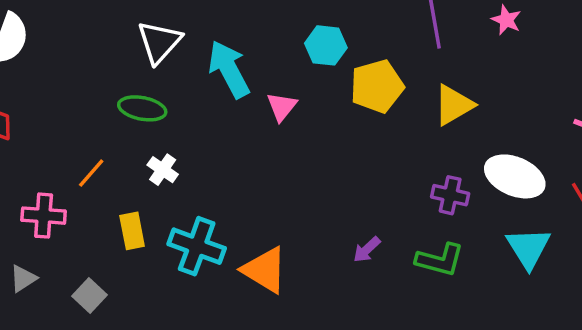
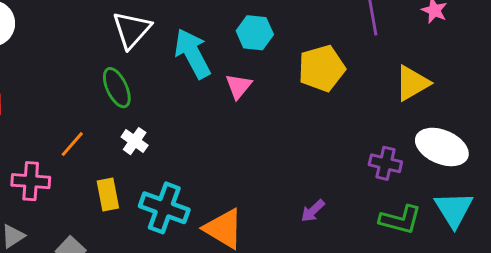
cyan hexagon: (326, 45) -> (255, 33), moved
yellow triangle: (454, 105) -> (412, 83), moved
green ellipse: (142, 108) -> (117, 88), turned 54
green L-shape: (440, 260) -> (400, 220), moved

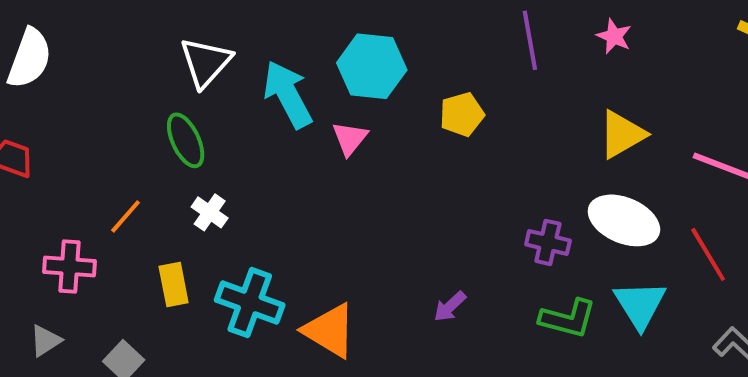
cyan hexagon: (255, 33) -> (372, 66), size x1.4
yellow pentagon: (322, 68) -> (462, 114), size x0.7
yellow triangle: (412, 83) -> (622, 134), moved

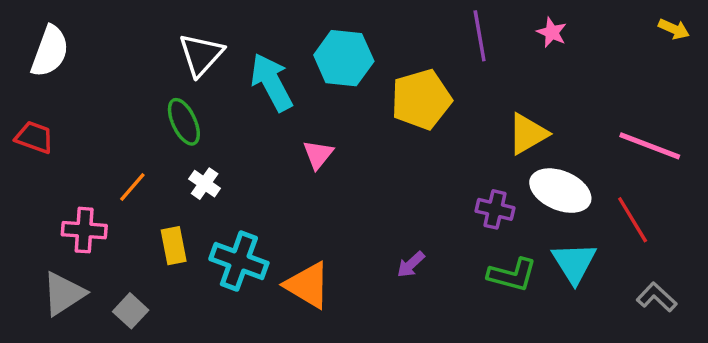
yellow pentagon: (462, 114) -> (421, 99), size x1.6
yellow triangle: (622, 134) -> (528, 134), moved
pink triangle: (350, 138) -> (318, 154), moved
gray triangle: (45, 341) -> (64, 294), size x1.6

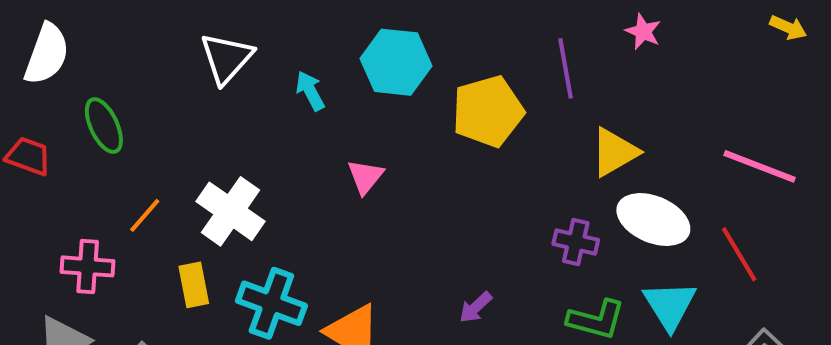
purple line: (480, 36) -> (566, 68), moved
cyan arrow: (272, 82) -> (310, 91), size x0.6
green ellipse: (184, 122) -> (104, 126), moved
white cross: (205, 184) -> (231, 211), size x1.8

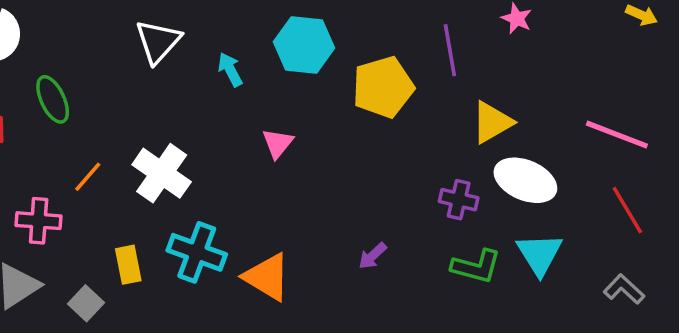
red line: (739, 254) -> (627, 210), moved
yellow rectangle: (194, 285) -> (128, 265), moved

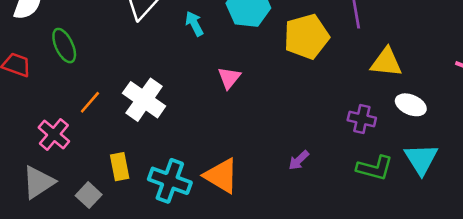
yellow triangle: (492, 122) -> (386, 62), turned 36
white ellipse: (525, 180) -> (411, 105), size x0.7
pink cross: (39, 221) -> (54, 134), turned 36
cyan cross: (197, 252) -> (170, 181), moved

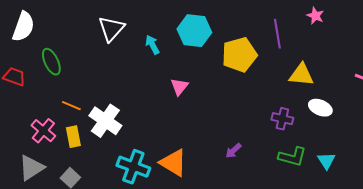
white cross: (144, 100) -> (105, 121), moved
orange line: (90, 102) -> (71, 106), turned 72
cyan triangle: (421, 159) -> (326, 161), moved, size x0.7
yellow rectangle: (120, 167) -> (73, 137), moved

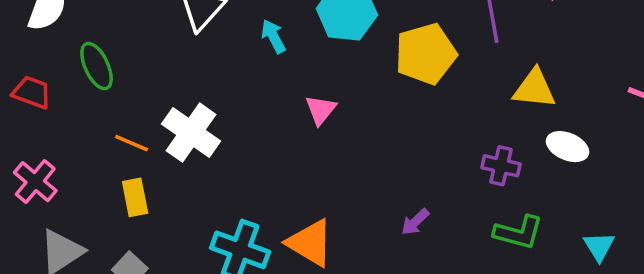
white cross: (105, 121) -> (191, 133), moved
pink cross: (43, 131) -> (35, 182), moved
cyan triangle: (326, 161) -> (599, 246), moved

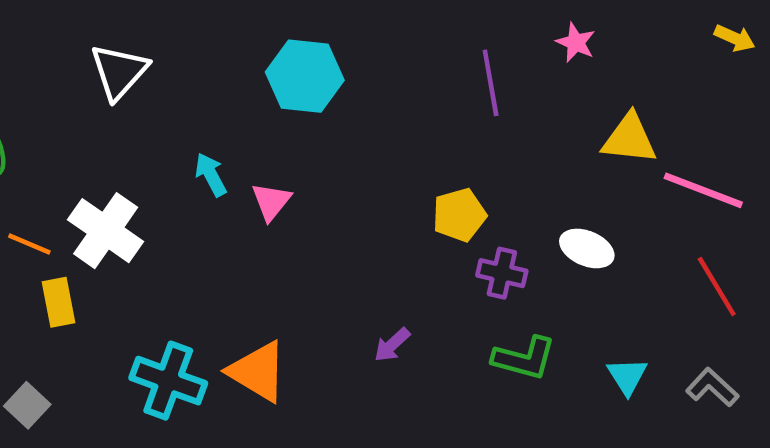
cyan arrow: (273, 36) -> (211, 175), moved
yellow pentagon: (426, 54) -> (459, 215), moved, size x0.7
yellow triangle: (534, 89) -> (629, 139), moved
yellow rectangle: (135, 197) -> (59, 302), moved

